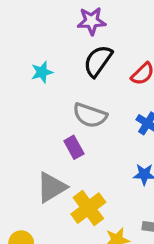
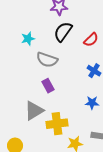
gray semicircle: (90, 115) -> (47, 60), moved
yellow cross: (88, 208) -> (57, 124), turned 30

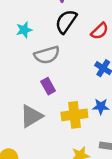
gray semicircle: (47, 60) -> (47, 55), turned -35
yellow cross: (57, 124) -> (74, 115), moved

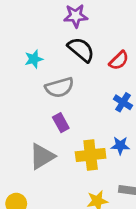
black semicircle: (66, 21) -> (81, 50), turned 95

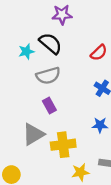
black semicircle: (81, 50) -> (50, 43), moved
yellow cross: (91, 155) -> (63, 145), moved

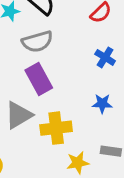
purple rectangle: (49, 106) -> (39, 79), size x1.5

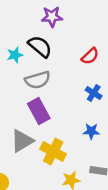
yellow cross: (56, 128) -> (53, 152), turned 35

